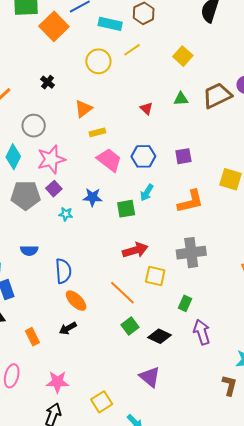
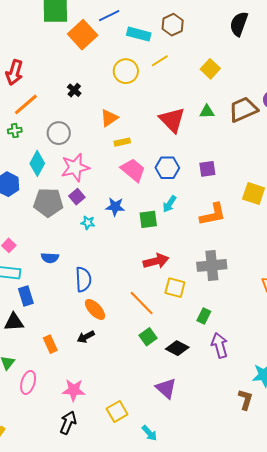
red triangle: (146, 108) -> (172, 120), size x2.0

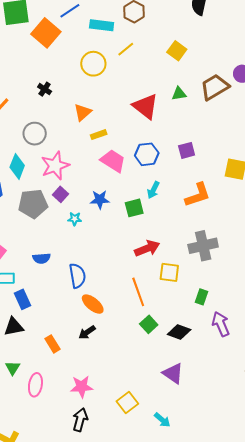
orange line: (142, 303) -> (138, 292), turned 32

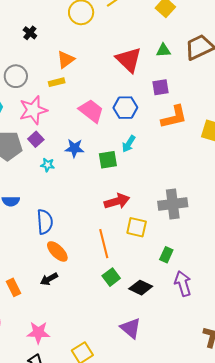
yellow rectangle: (99, 135) -> (57, 82), moved
purple square: (187, 150) -> (160, 87), moved
orange L-shape: (198, 195) -> (174, 117), moved

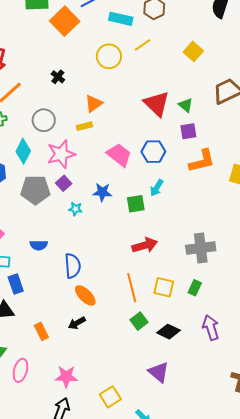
green triangle: (163, 50) -> (186, 105), moved, turned 42
yellow square: (137, 227) -> (164, 287), moved
green rectangle: (166, 255) -> (195, 288), moved

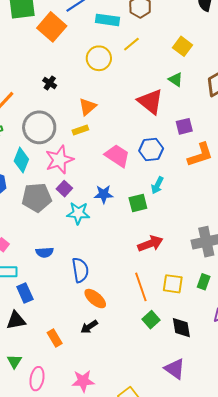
green triangle: (186, 105) -> (176, 80), moved
gray circle: (44, 120) -> (39, 127), size x1.4
cyan star: (75, 209) -> (78, 213), size x1.6
black diamond: (169, 332) -> (181, 328), turned 60

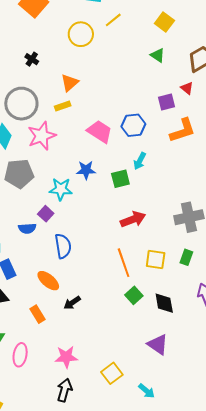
red triangle: (150, 102) -> (187, 88), moved, size x0.5
purple square: (64, 189) -> (46, 214), moved
orange ellipse: (95, 299) -> (48, 281), moved

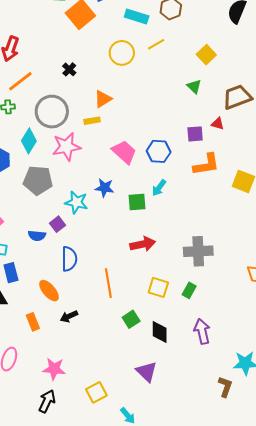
red triangle: (187, 88) -> (218, 124), turned -32
orange line: (124, 263) -> (108, 283), moved

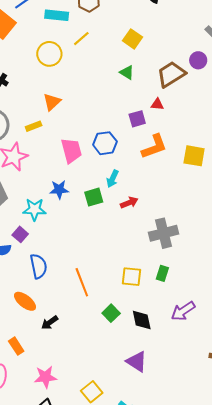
orange triangle: (103, 99) -> (52, 102), moved
pink trapezoid: (124, 152) -> (71, 151), turned 44
red arrow: (143, 244) -> (129, 203), moved, size x0.7
orange rectangle: (33, 322) -> (16, 346), moved
purple arrow: (202, 331) -> (183, 311), turned -100

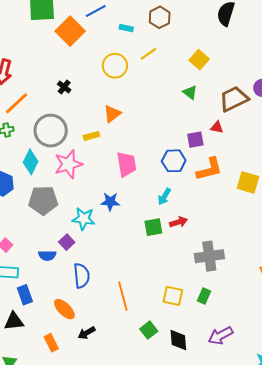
cyan rectangle: (57, 15) -> (126, 28), size x0.6
blue hexagon: (105, 143) -> (174, 161), moved
green square: (94, 197) -> (153, 227), moved
orange rectangle: (16, 346) -> (51, 343), moved

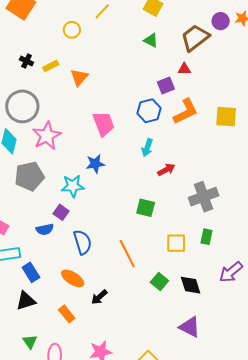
yellow circle: (115, 66) -> (72, 30), size x0.7
yellow rectangle: (91, 136) -> (51, 66), moved
green square: (153, 227) -> (146, 208), moved, turned 36

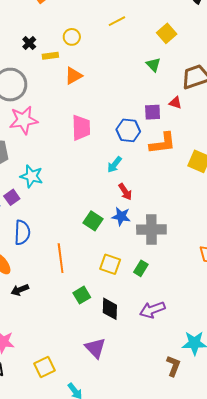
yellow circle: (72, 30) -> (72, 37), moved
blue star: (95, 164) -> (121, 216), moved
red arrow: (166, 170) -> (125, 192), turned 66

